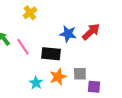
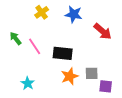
red arrow: (91, 32) -> (103, 31), turned 84
blue star: (68, 34) -> (74, 14), moved
cyan star: (36, 83) -> (28, 83), moved

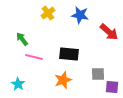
pink line: (35, 46) -> (34, 57), moved, turned -42
orange star: (70, 76) -> (63, 80), moved
cyan star: (28, 83) -> (18, 84), moved

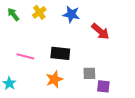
green arrow: (22, 39) -> (13, 14), moved

